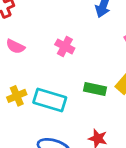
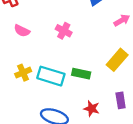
green rectangle: (95, 89) -> (81, 74), moved

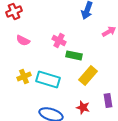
yellow rectangle: (117, 60) -> (88, 75), moved
green rectangle: (81, 74) -> (74, 55), moved

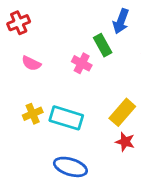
green rectangle: (74, 55) -> (103, 45), moved, turned 49
red star: (83, 107) -> (125, 142), moved

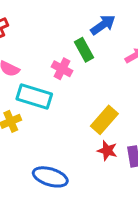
blue arrow: (121, 21) -> (103, 25), turned -145
cyan rectangle: (66, 118) -> (34, 97), moved

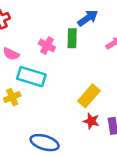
green rectangle: (84, 50) -> (72, 38), turned 30
pink cross: (62, 69) -> (47, 46), moved

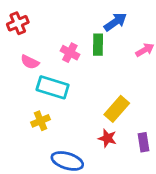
yellow cross: (12, 97) -> (41, 121), moved
red star: (91, 121) -> (107, 138), moved

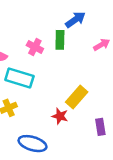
red star: (107, 138) -> (60, 116), moved

